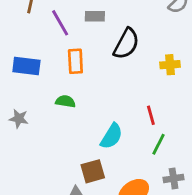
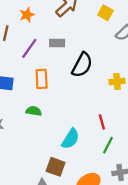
purple line: (60, 23) -> (29, 48), turned 65
brown square: (93, 171) -> (56, 167), turned 36

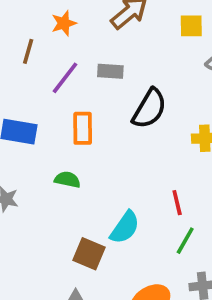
yellow square: (105, 13) -> (191, 26), turned -32
brown square: (56, 167) -> (89, 254), moved

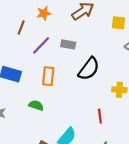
red line: (177, 203) -> (100, 116), moved

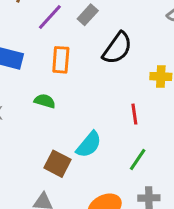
gray rectangle: (68, 44) -> (88, 15), turned -56

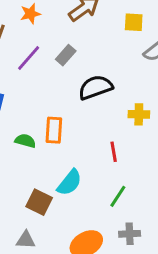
black semicircle: (117, 48) -> (96, 87), turned -144
orange rectangle: (61, 60) -> (54, 130), moved

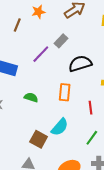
purple line: (29, 58) -> (41, 54), moved
orange rectangle: (54, 130) -> (65, 92), moved

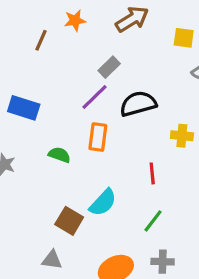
purple line: (41, 54) -> (95, 97), moved
orange rectangle: (65, 92) -> (98, 137), moved

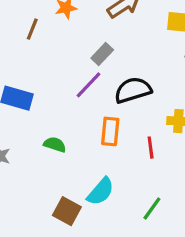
orange rectangle: (98, 137) -> (110, 131), moved
red line: (152, 173) -> (151, 148), moved

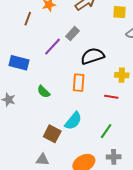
purple line: (88, 85) -> (52, 47), moved
green semicircle: (55, 145) -> (44, 92), turned -152
red line: (151, 148) -> (111, 97), moved, turned -72

